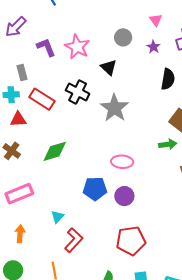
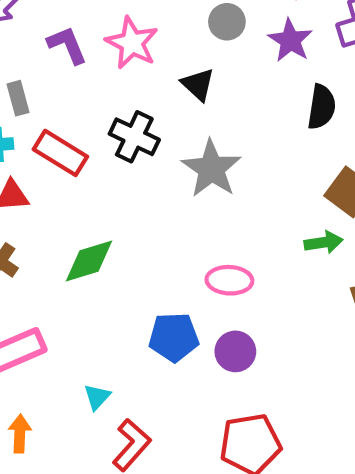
purple star: (153, 47) -> (290, 40), size x1.5

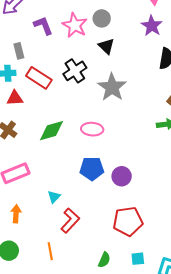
gray circle: (227, 22) -> (102, 18), moved
black cross: (134, 137) -> (75, 71), turned 30
pink ellipse: (229, 280) -> (92, 129), moved

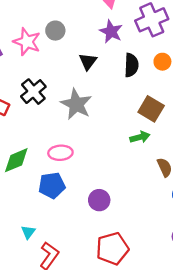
black triangle: (106, 46) -> (88, 61), moved, turned 30
blue pentagon: (92, 169) -> (52, 185), moved

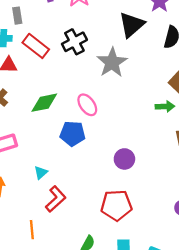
black triangle: (88, 61) -> (132, 25), size x1.5
pink ellipse: (60, 153) -> (87, 105), turned 45
purple circle: (99, 200) -> (124, 159), moved

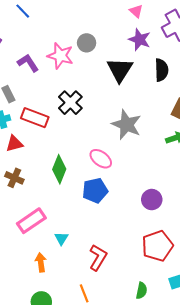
gray star: (112, 62) -> (127, 125), moved
green diamond: (44, 103) -> (59, 169), turned -40
cyan triangle: (41, 173) -> (61, 238), moved

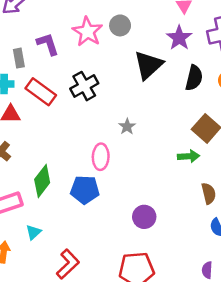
purple L-shape: (28, 63) -> (48, 44), moved
gray star: (127, 125) -> (127, 126), moved, size x0.5
pink ellipse: (101, 159) -> (101, 157), turned 40
green diamond: (59, 169) -> (42, 181), moved

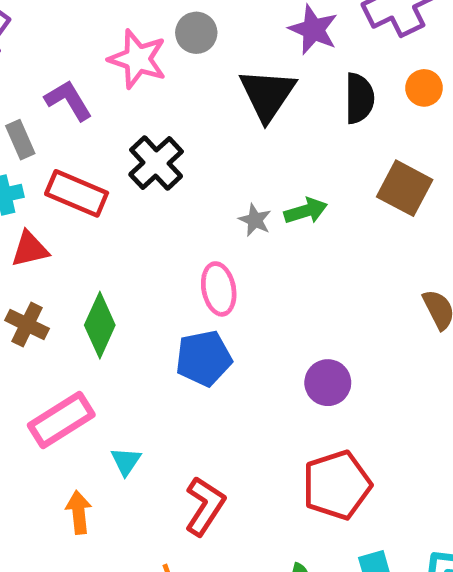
green arrow: (189, 156) -> (306, 211), moved
green diamond: (42, 181) -> (100, 325), moved

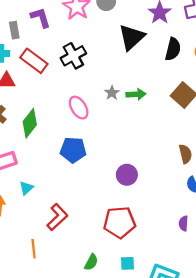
pink ellipse: (219, 289) -> (79, 108), moved, turned -35

